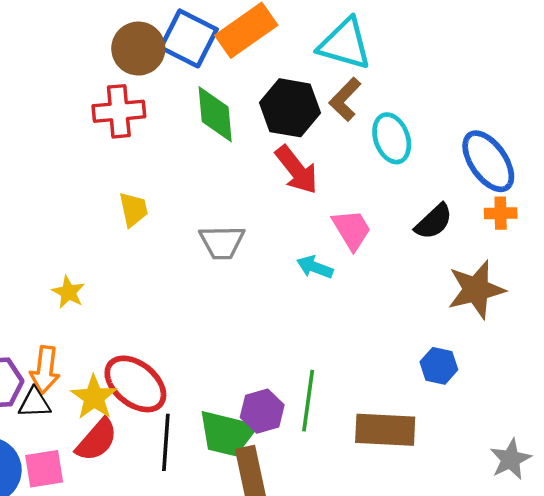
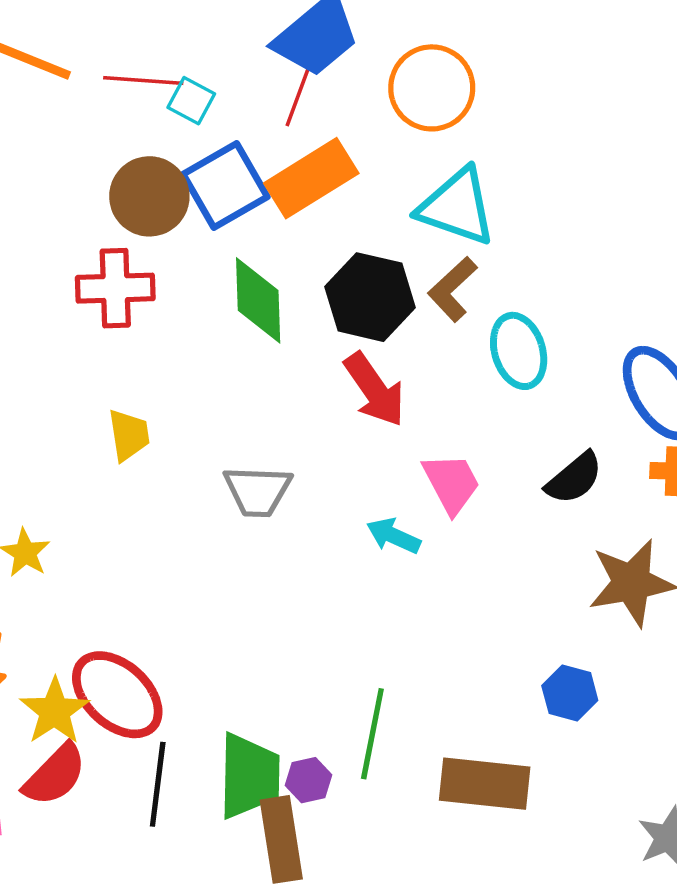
blue square: (189, 38) -> (225, 186), turned 30
purple hexagon: (262, 411) -> (309, 780), moved, size x0.7
green trapezoid: (227, 433) -> (249, 776), turned -106

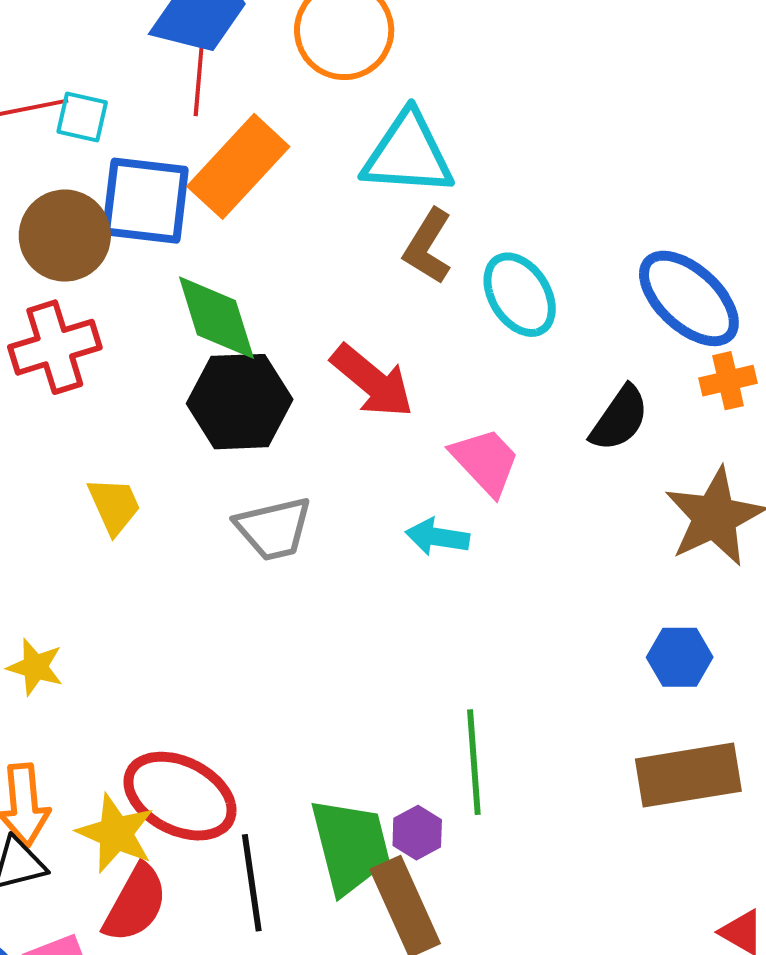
blue square: (225, 186) -> (145, 201), turned -38
black hexagon: (370, 297) -> (240, 402), moved
brown rectangle: (485, 784) -> (688, 775), moved

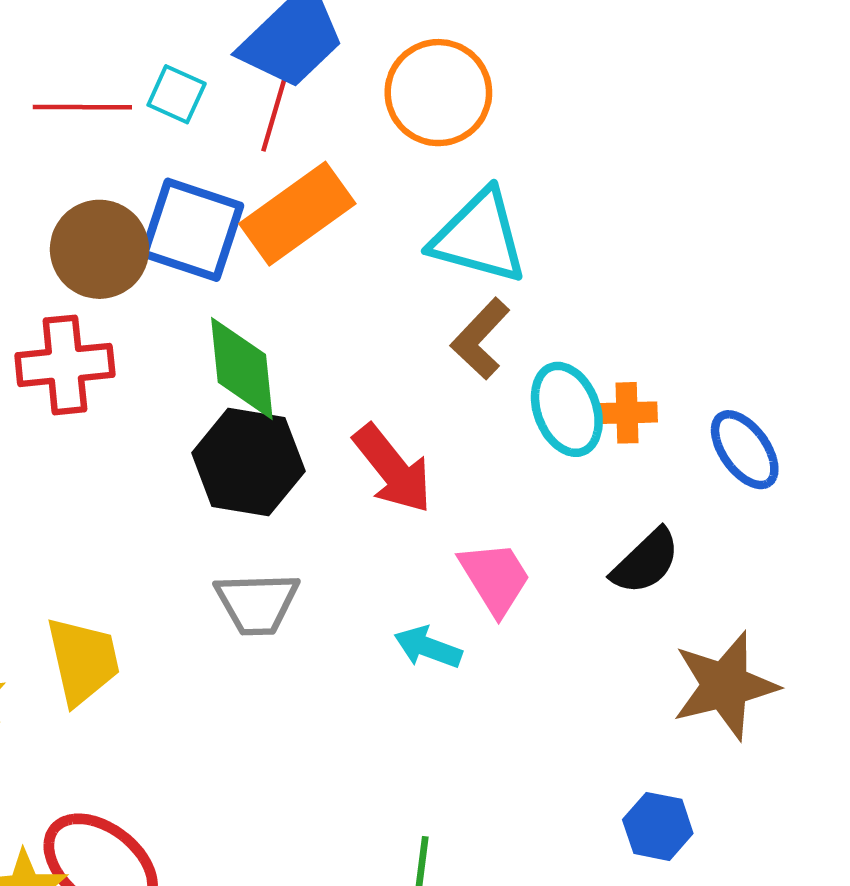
cyan square: (82, 117) -> (177, 94), moved
blue ellipse: (689, 298) -> (745, 450), size x0.7
orange cross: (728, 381) -> (627, 413), moved
yellow trapezoid: (114, 506) -> (83, 661), moved, size x1.4

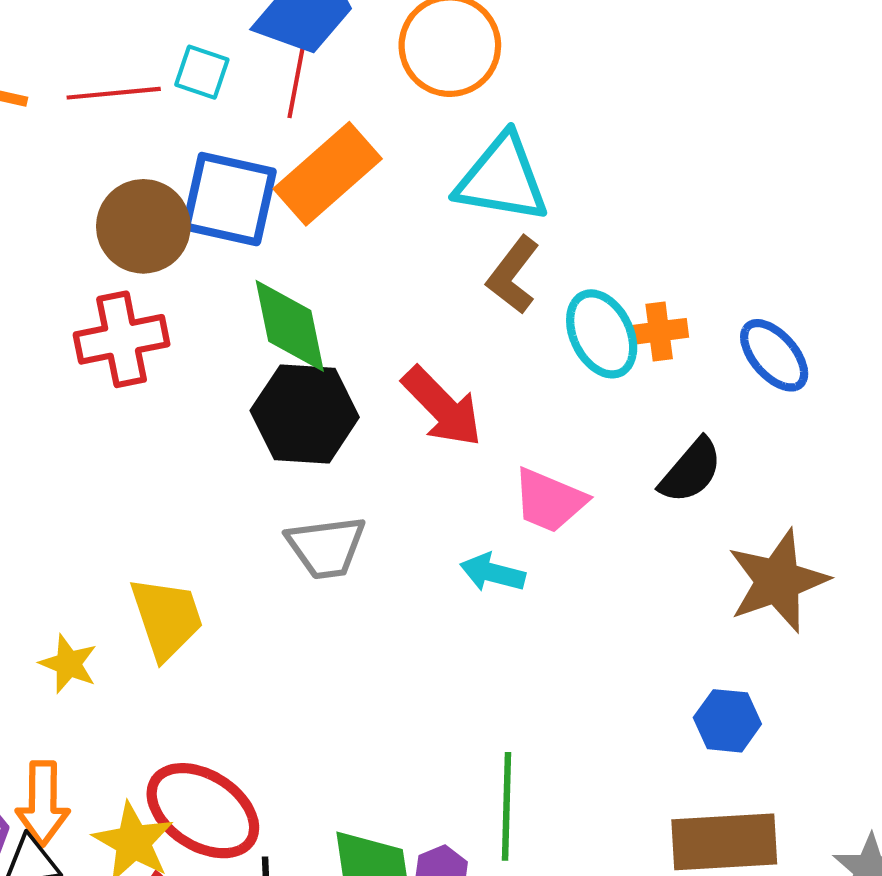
pink trapezoid: (495, 578) -> (549, 500), turned 150

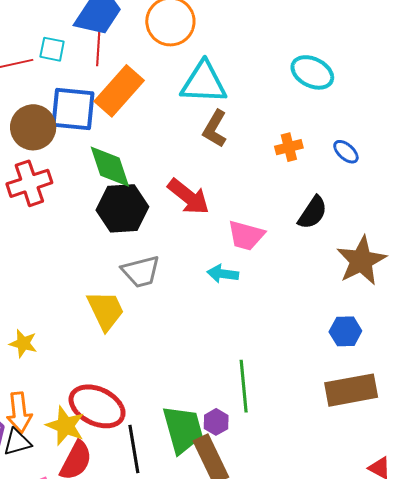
cyan ellipse: (602, 334) -> (312, 72), moved, turned -30
blue ellipse: (774, 355) -> (346, 152), size x0.7
yellow trapezoid: (167, 618) -> (106, 310), moved

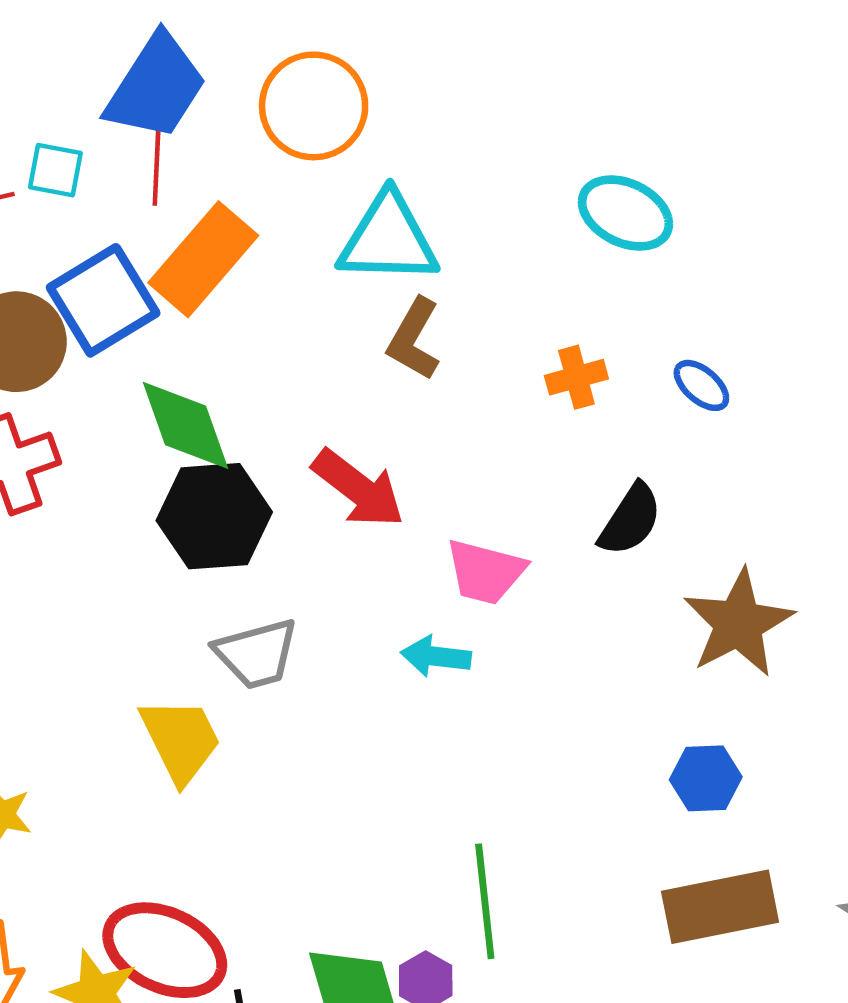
blue square: (73, 109) -> (103, 300), turned -36

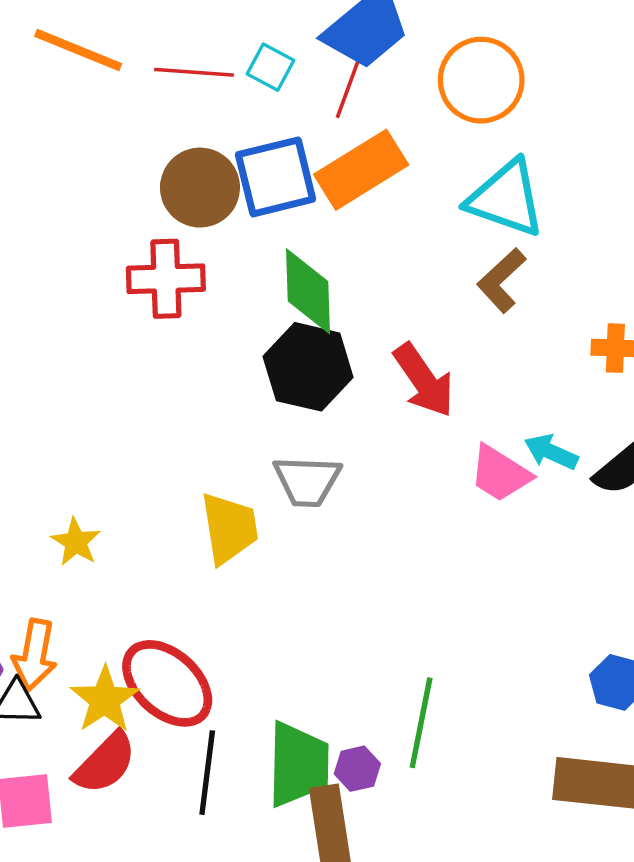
cyan arrow: (436, 656) -> (551, 452), moved

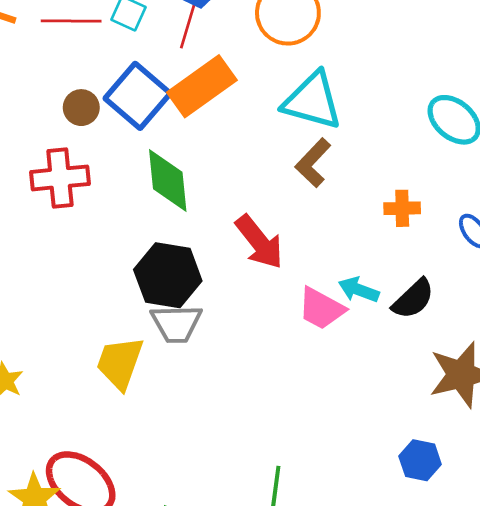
blue square: (276, 177) -> (138, 96), turned -32
brown circle: (200, 188) -> (81, 108), size x0.6
black hexagon: (308, 367) -> (168, 275), moved
yellow trapezoid: (229, 528) -> (120, 363), turned -148

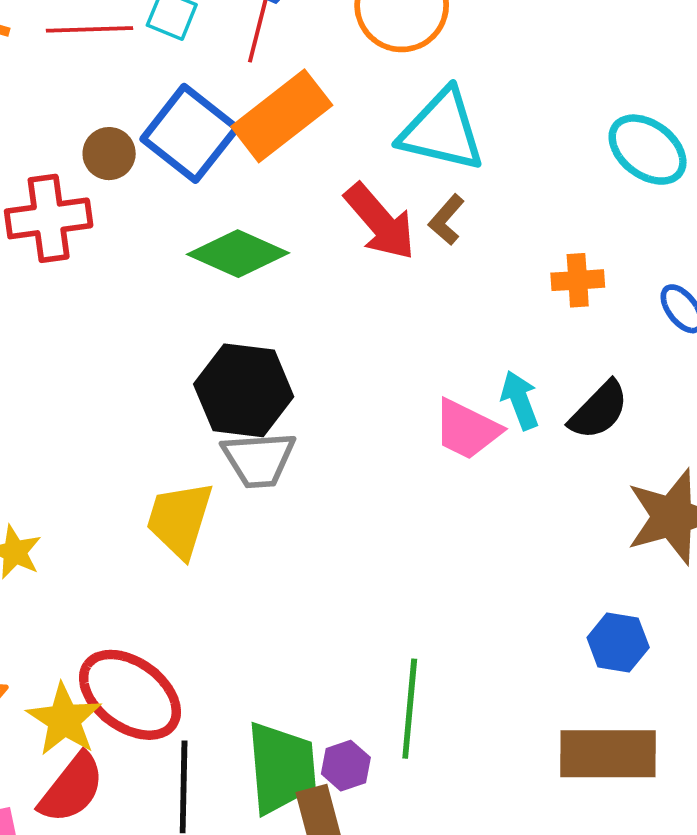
brown L-shape: (313, 163) -> (446, 220), size x0.7
red cross: (60, 178) -> (49, 218), moved
green diamond: (168, 180) -> (238, 254), turned -58
red arrow: (259, 242) -> (380, 222), moved
cyan arrow: (359, 290) -> (520, 400), turned 51

